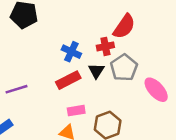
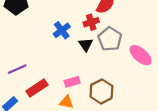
blue cross: (71, 52) -> (62, 30), turned 35
red rectangle: (68, 80) -> (37, 88), moved

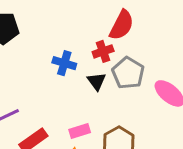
blue cross: (62, 30) -> (64, 63), turned -35

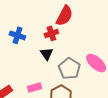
blue cross: (64, 63) -> (17, 35), moved
gray pentagon: (128, 73) -> (69, 69), moved

